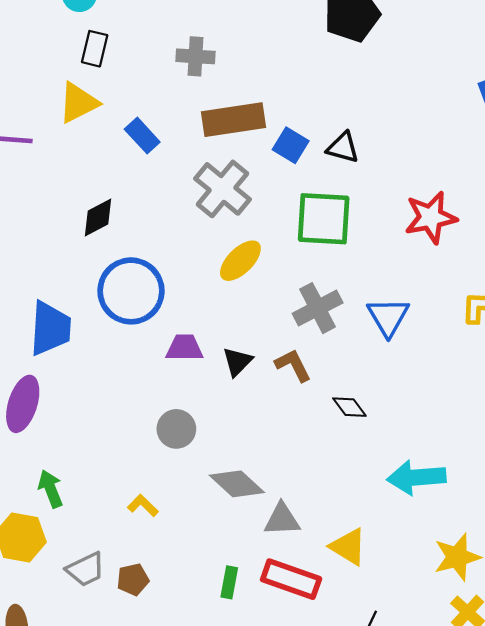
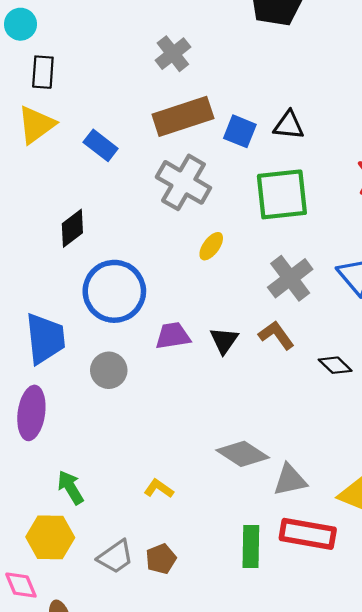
gray cross: (195, 56) -> (173, 54), moved, turned -32
yellow ellipse: (240, 261) -> (211, 246), size x0.7
gray circle: (176, 429) -> (109, 370), moved
green rectangle: (229, 582) -> (251, 547), size x1.4

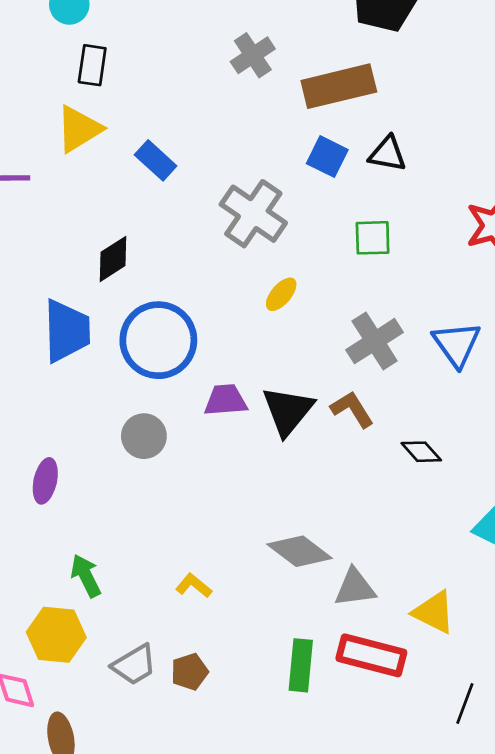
brown rectangle: (183, 116) -> (339, 86), moved
green square: (282, 194) -> (373, 238), size x0.6
blue trapezoid: (45, 338) -> (67, 331), moved
black triangle: (224, 340) -> (288, 411), size x1.5
purple ellipse: (31, 413) -> (45, 481), size x0.7

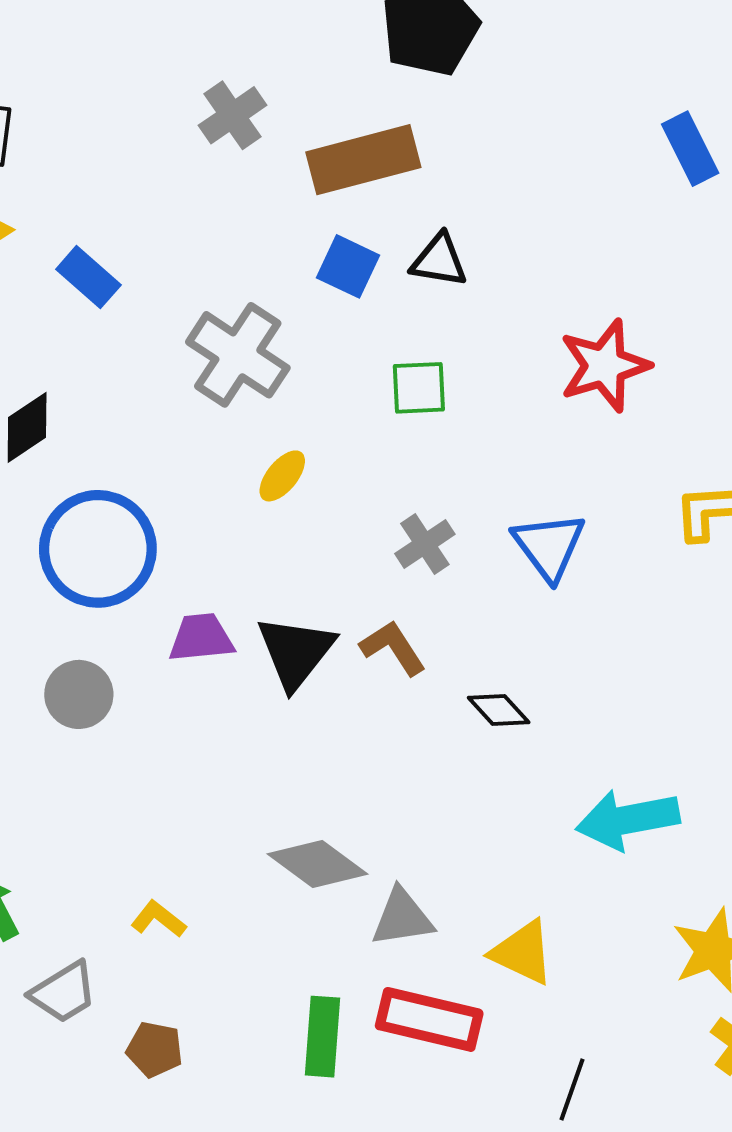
gray cross: (375, 341) -> (425, 544), size x0.7
gray trapezoid: (134, 665) -> (64, 992), moved
brown pentagon: (190, 672) -> (155, 1049), turned 30

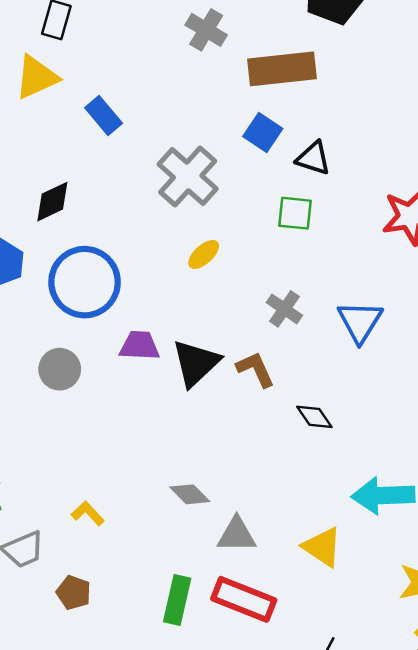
gray cross: (232, 115) -> (206, 30), turned -33
black triangle: (439, 260) -> (313, 158), moved
gray cross: (425, 544) -> (284, 309), turned -30
gray diamond: (318, 864) -> (190, 494), size x0.7
yellow triangle: (522, 952) -> (322, 547), moved

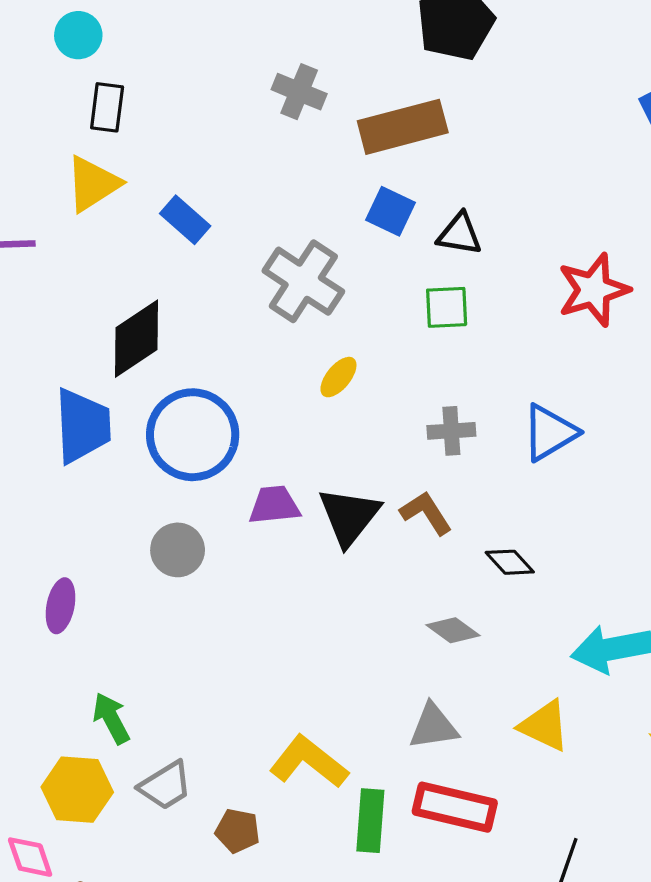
black diamond: (52, 202) -> (137, 339), size x1.4
gray cross: (284, 309) -> (451, 431), turned -30
blue triangle: (360, 322) -> (550, 433), turned 36
gray diamond: (190, 494) -> (453, 630), moved
yellow L-shape: (88, 513) -> (309, 762), moved, size x1.8

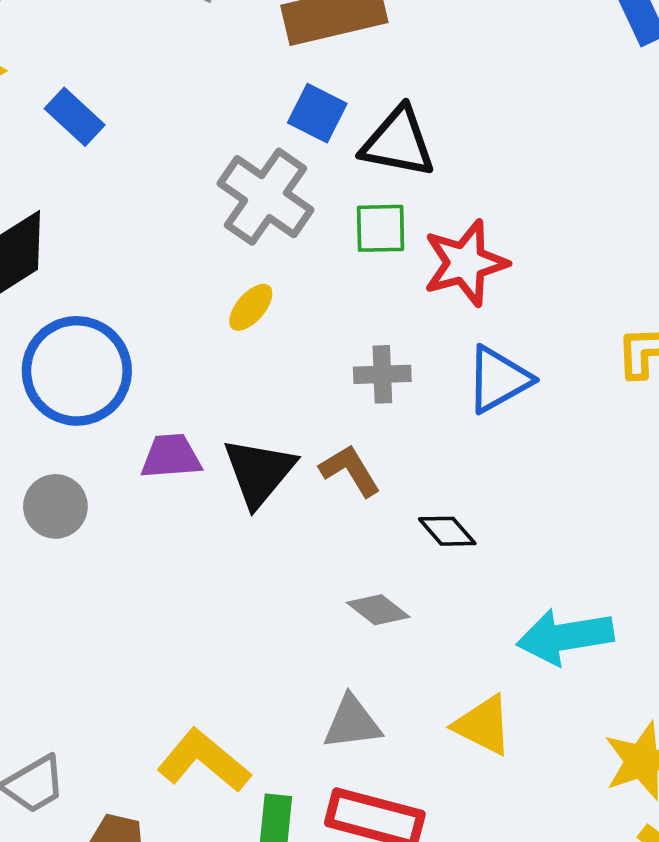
black triangle: (460, 234) -> (398, 142), size x1.4
gray cross: (303, 281) -> (266, 197), moved
red star: (593, 290) -> (465, 263), moved

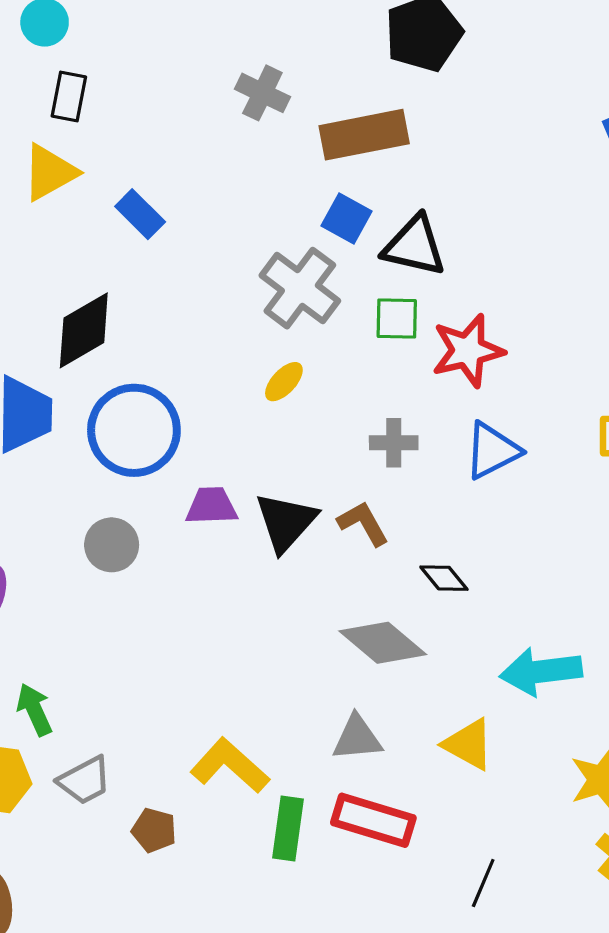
gray diamond: (378, 610) -> (383, 643), size x1.6

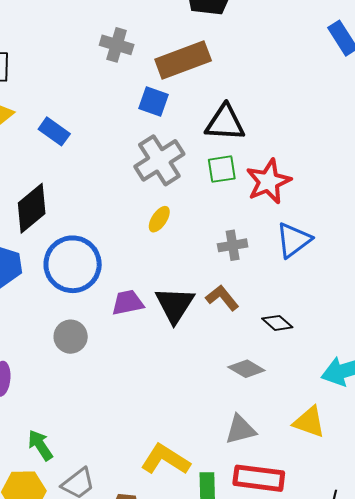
blue square: (347, 219) -> (154, 101), moved
gray cross: (300, 288) -> (159, 160), turned 30
gray diamond: (383, 643) -> (246, 369), size x0.7

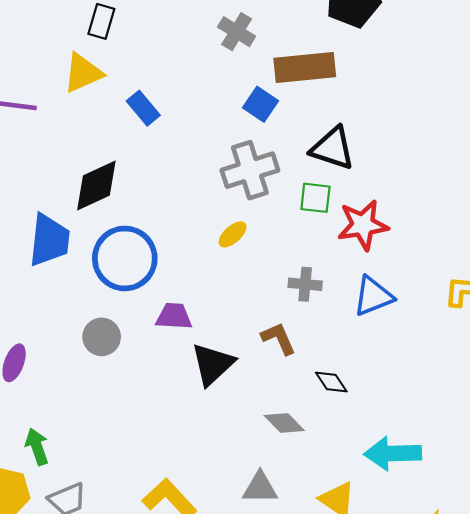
black triangle: (175, 305) -> (213, 364), moved

